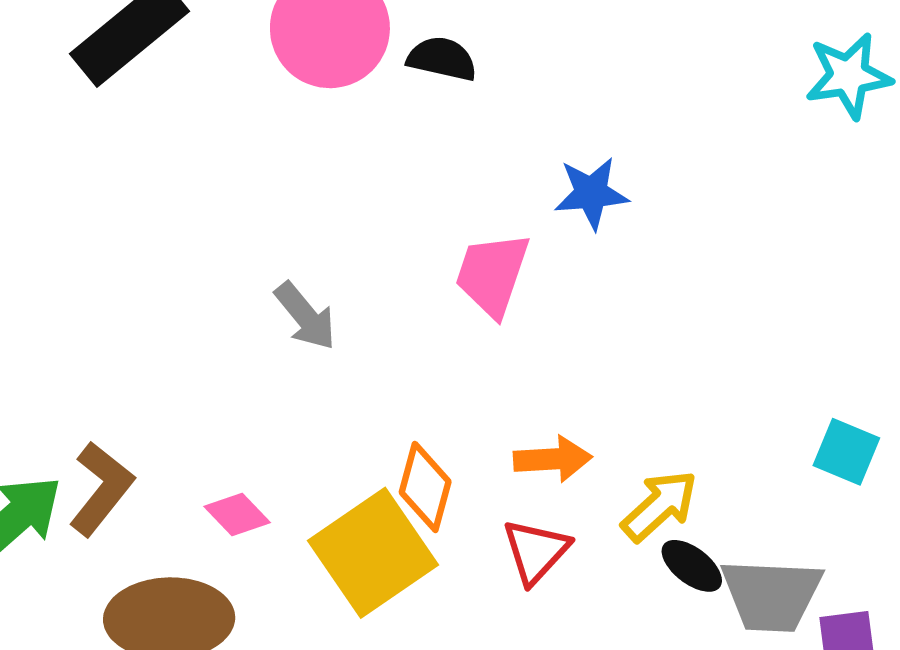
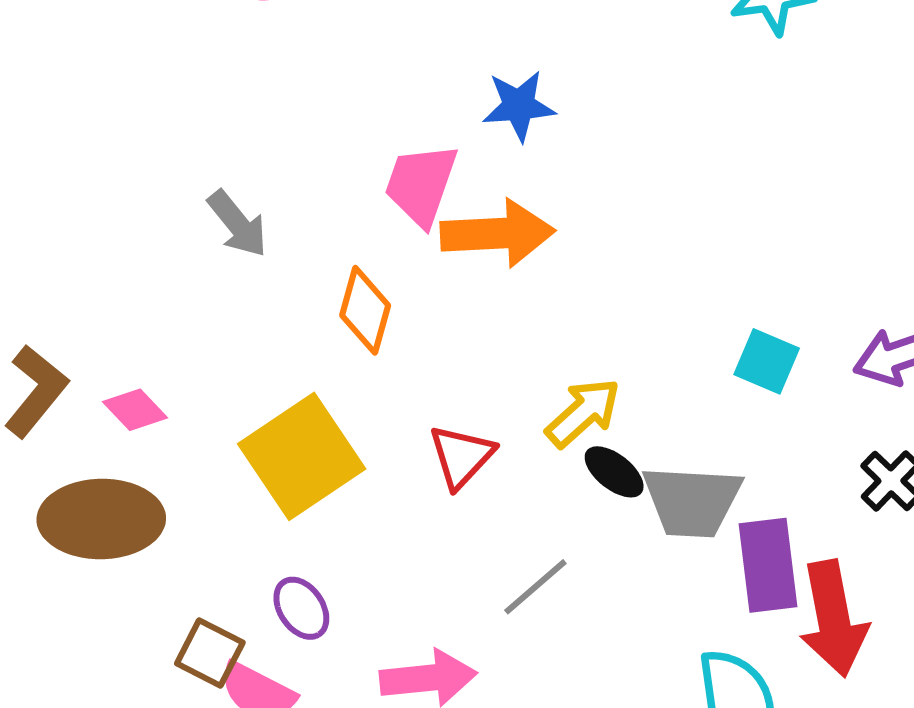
orange arrow: (553, 459) -> (498, 233), moved, size x1.5
orange diamond: (425, 487) -> (365, 310), moved
pink diamond: (237, 515) -> (135, 410), moved

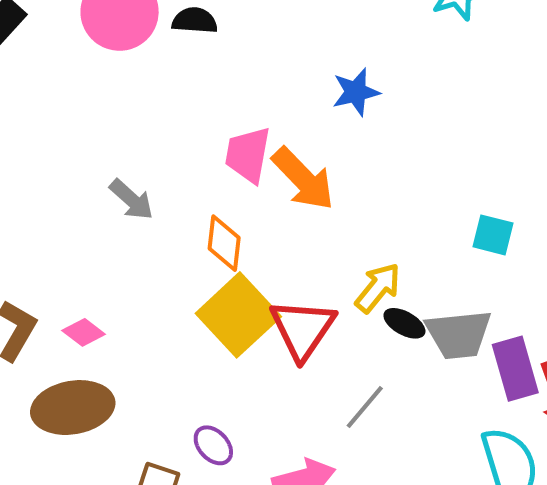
blue star: (519, 106) -> (356, 92), moved
orange arrow: (498, 233) -> (303, 179), turned 58
yellow square: (302, 456) -> (238, 315), moved
red triangle: (461, 456) -> (303, 329), size x1.5

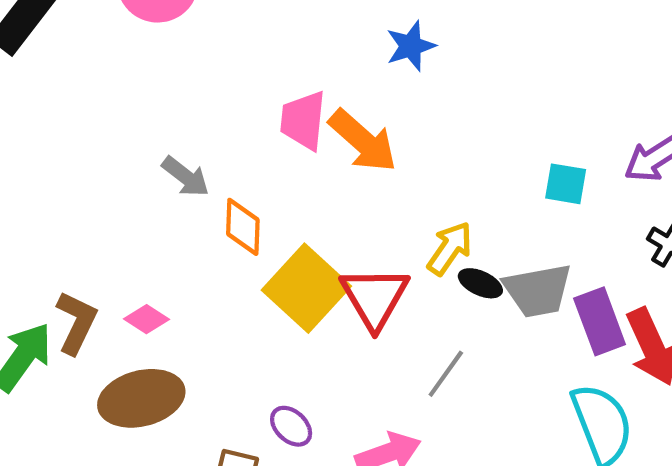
orange diamond: (224, 243) -> (243, 227), moved

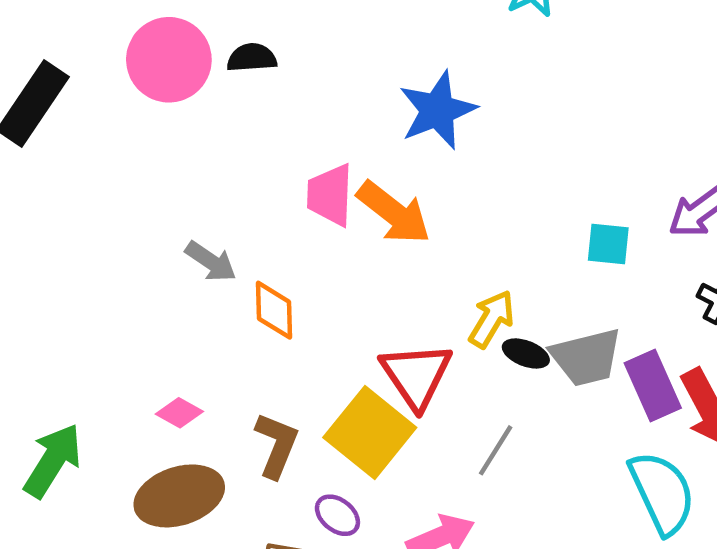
blue star: (411, 46) -> (437, 110), size x1.5
yellow square: (306, 288) -> (370, 433), moved
brown L-shape: (76, 323) -> (276, 445), moved

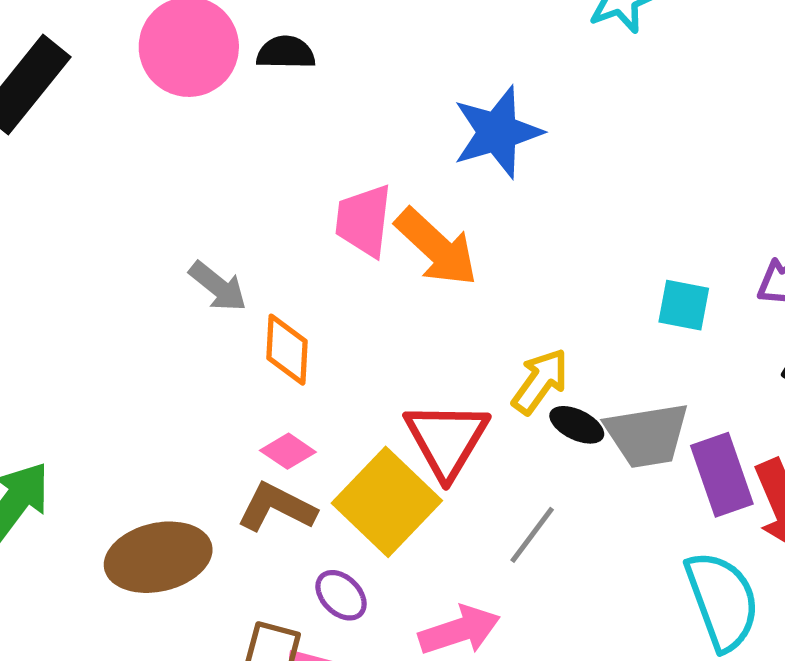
pink diamond: (179, 413) -> (288, 451), moved
brown L-shape: (276, 445) -> (277, 507), turned -90

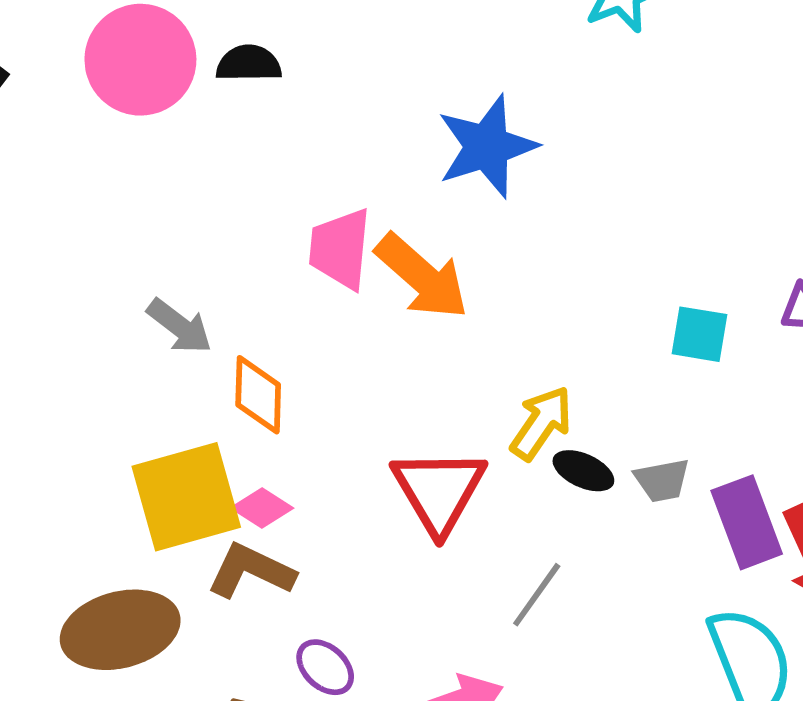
gray trapezoid: (647, 435) -> (662, 480), size x0.6
yellow square: (387, 502) -> (186, 497), moved, turned 32

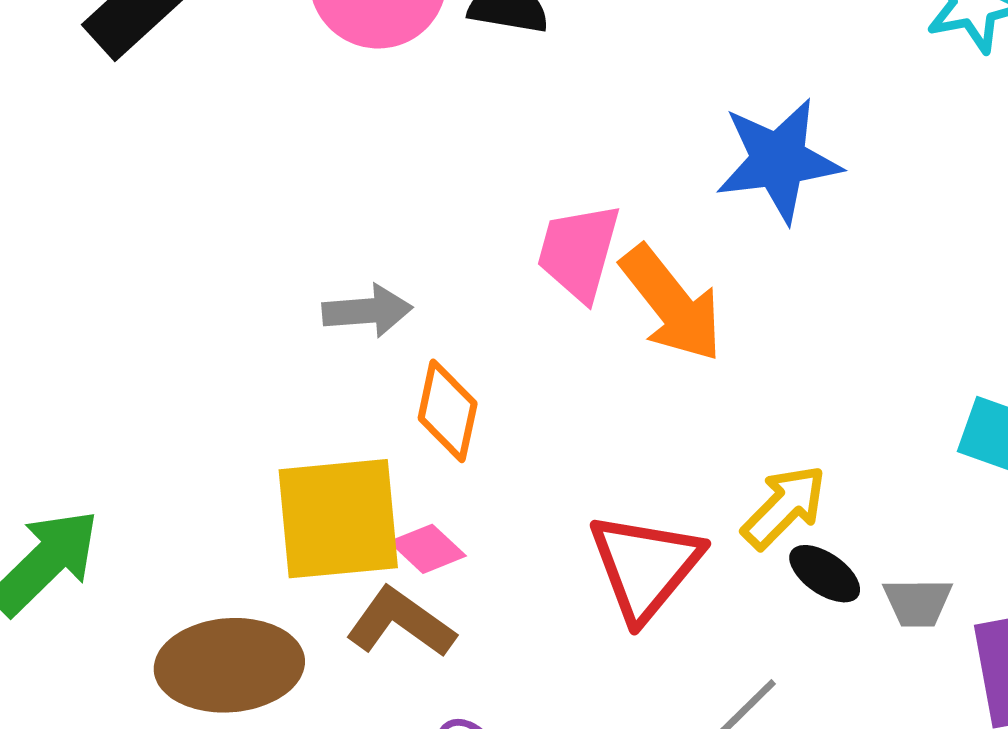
gray arrow: (180, 326) -> (367, 311), turned -52

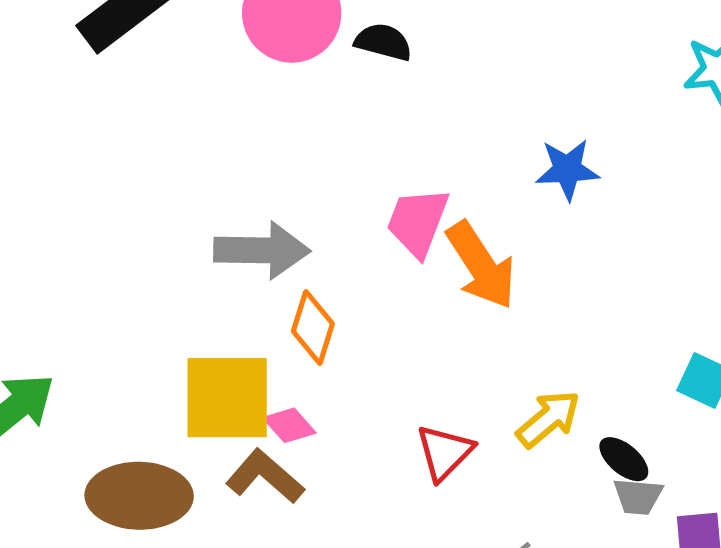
blue star: (778, 160) -> (567, 170), size x0.7
gray arrow: (367, 311) -> (262, 250), size x1.5
red triangle: (645, 566) -> (445, 452), size x0.7
black ellipse: (825, 574) -> (624, 459), moved

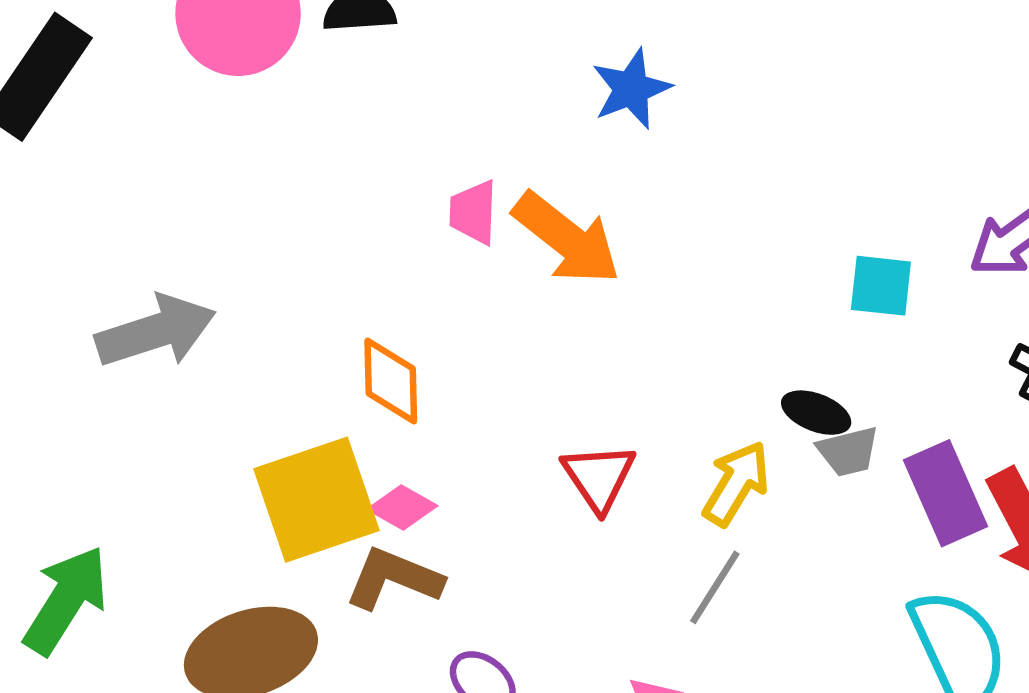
pink trapezoid: (418, 222) -> (473, 212), size x0.7
gray arrow: (262, 250) -> (156, 331), moved
yellow arrow: (548, 419) -> (736, 483), moved

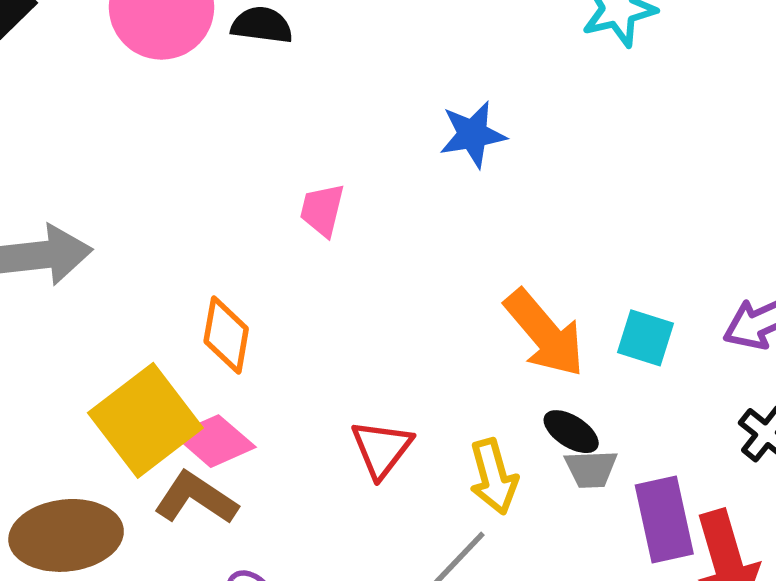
orange arrow: (567, 238) -> (545, 333), moved
yellow arrow: (736, 483) -> (494, 477), turned 122
yellow square: (317, 500) -> (145, 420), turned -30
pink diamond: (402, 507) -> (215, 441), size x1.4

